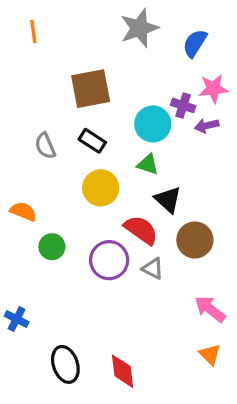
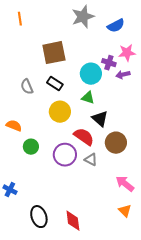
blue semicircle: (195, 43) -> (116, 26), turned -150

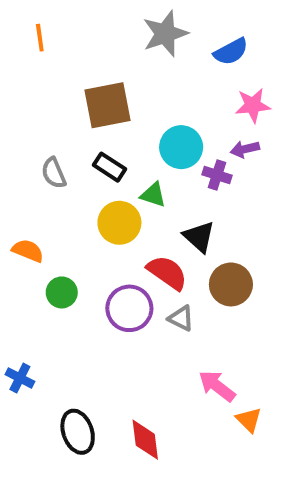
purple cross: (109, 63) -> (217, 175), moved
green triangle: (88, 98) -> (153, 195), moved
pink arrow: (125, 184) -> (217, 386), moved

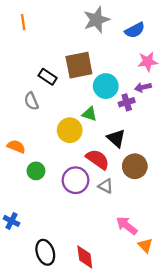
brown square: (107, 105) -> (79, 65), moved
black rectangle: (109, 167) -> (48, 77), moved
purple cross: (217, 175) -> (127, 102), turned -35

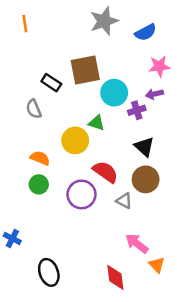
black triangle: (116, 138) -> (144, 147), moved
orange semicircle: (16, 146) -> (40, 158), moved
gray triangle: (106, 186) -> (124, 201), moved
red diamond: (85, 257) -> (115, 277), moved

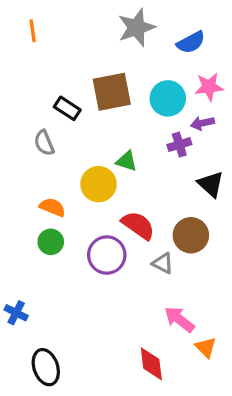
cyan circle: (114, 93) -> (168, 98), moved
black triangle: (144, 147) -> (211, 184), moved
black ellipse: (49, 272) -> (46, 367), moved

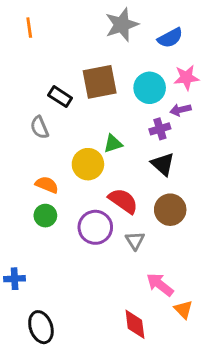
green triangle: (127, 161) -> (113, 144), turned -36
black triangle: (211, 184) -> (163, 164), moved
gray triangle: (163, 263) -> (135, 241), moved, turned 30
blue cross: (16, 313) -> (15, 279), turned -30

